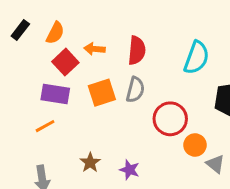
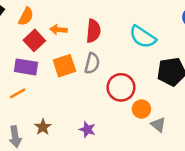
cyan semicircle: (196, 58) -> (143, 37), turned 104
brown star: (90, 162) -> (43, 127), moved

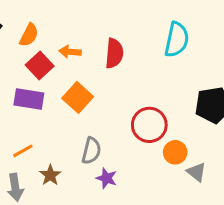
cyan semicircle: (143, 37) -> (177, 40), moved, turned -112
gray semicircle: (92, 63) -> (91, 151), moved
orange square: (64, 66) -> (78, 97), turned -30
orange line: (18, 93) -> (23, 151), moved

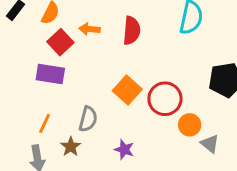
orange square: (78, 97) -> (127, 90), moved
orange line: (23, 151) -> (45, 123), turned -36
gray semicircle: (91, 151) -> (88, 119), moved

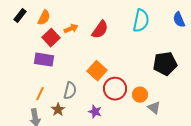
orange arrow: (90, 29) -> (71, 29), turned 152
red semicircle: (132, 31) -> (100, 30), turned 30
red circle: (165, 99) -> (115, 89), moved

